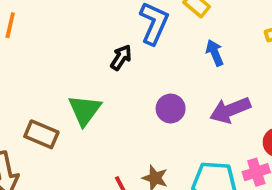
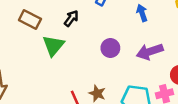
black arrow: (121, 57) -> (71, 18), moved
brown rectangle: (41, 134) -> (30, 19), moved

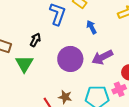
purple circle: (110, 48) -> (70, 59), size x1.6

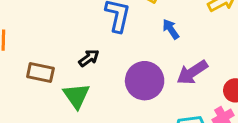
black arrow: (35, 40) -> (89, 58), turned 32

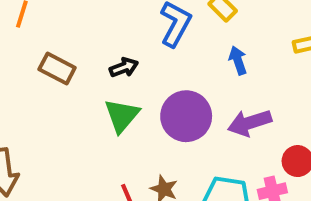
green triangle: (76, 96) -> (122, 116), moved

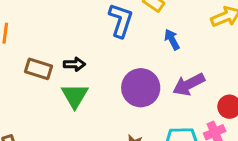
black arrow: (124, 67) -> (74, 64), moved, turned 30
green triangle: (122, 116) -> (75, 96), moved

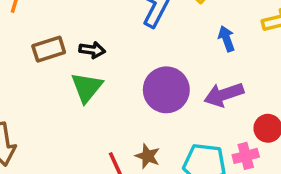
blue arrow: (172, 39) -> (226, 39), moved
brown rectangle: (38, 69) -> (49, 49), turned -44

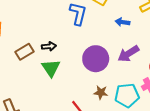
blue arrow: (226, 39) -> (122, 22), turned -48
brown star: (148, 156) -> (101, 92), moved

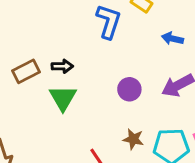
purple circle: (96, 59) -> (129, 89), size x0.6

